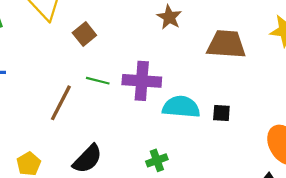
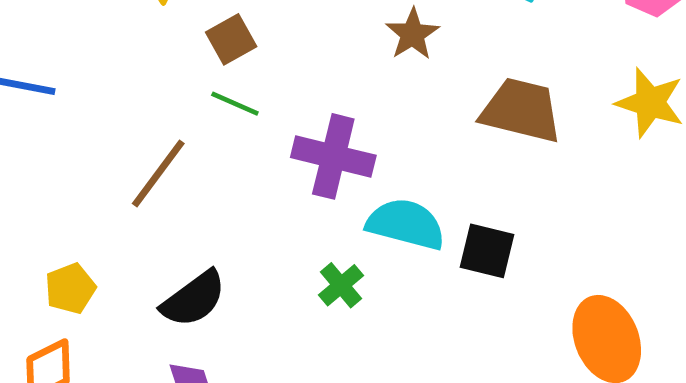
green line: (98, 81) -> (235, 104), moved
black square: (221, 113) -> (487, 251), size x1.4
green cross: (157, 160) -> (341, 285), moved, turned -30

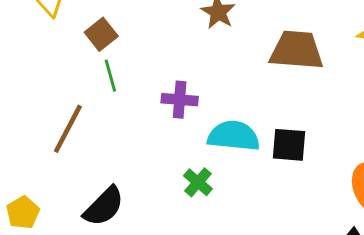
green line: (235, 104) -> (110, 76), turned 60
purple cross: (333, 156) -> (180, 100), size x0.7

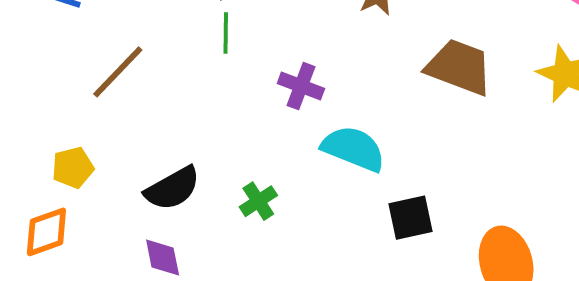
brown line: (68, 129) -> (118, 72), moved
black square: (289, 145) -> (410, 218), moved, turned -33
green cross: (198, 182) -> (258, 201), moved

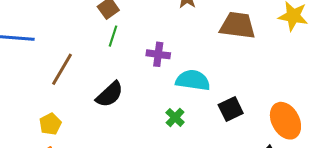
green line: (226, 33) -> (113, 36), turned 30
black semicircle: (173, 188) -> (110, 94), moved
green cross: (258, 201) -> (175, 117), moved

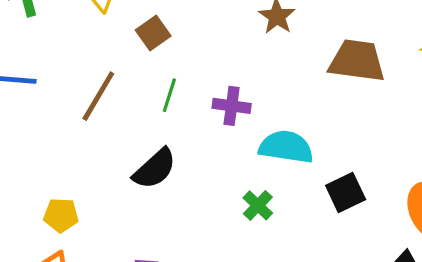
green line: (113, 36) -> (169, 95), moved
brown line: (62, 69) -> (98, 96), moved
yellow pentagon: (50, 124) -> (61, 215), turned 30

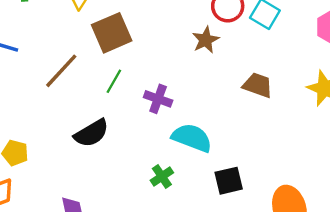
brown square: (153, 33) -> (112, 33), size x1.6
brown trapezoid: (357, 61) -> (258, 85), size x0.7

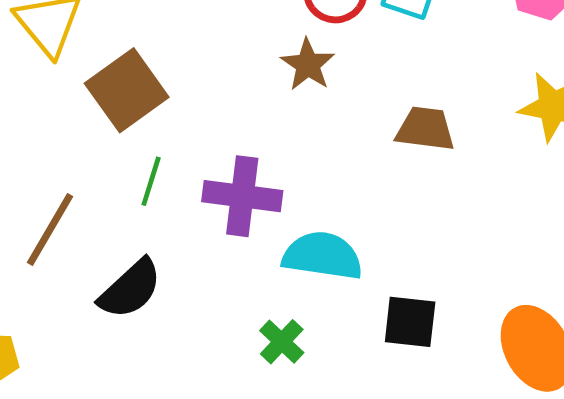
brown line: (61, 71) -> (50, 229), moved
purple cross: (158, 99) -> (242, 196), size x1.4
black square: (229, 181) -> (410, 322), turned 32

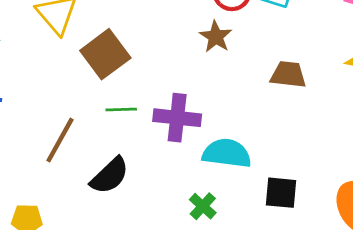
green line: (151, 181) -> (121, 110), turned 72

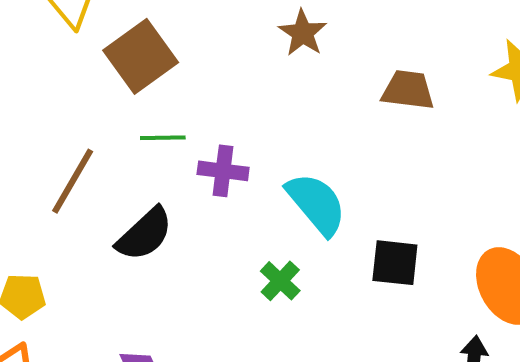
purple cross: (177, 118) -> (223, 171), moved, size x0.7
cyan semicircle: (227, 153) -> (316, 204), turned 42

